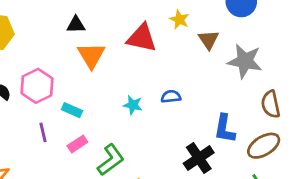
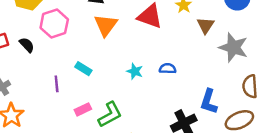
pink hexagon: (37, 86) -> (54, 24), moved
pink rectangle: (77, 144) -> (83, 109), moved

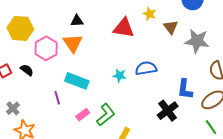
orange triangle: (106, 25) -> (73, 43), moved
cyan rectangle: (83, 69) -> (77, 81), size x1.6
blue semicircle: (168, 69) -> (146, 68), size x1.5

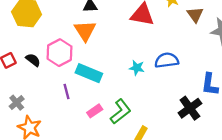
pink hexagon: (46, 48) -> (59, 53), moved

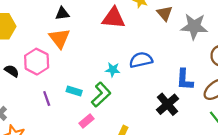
cyan rectangle: (89, 73) -> (74, 91), moved, size x0.6
pink rectangle: (95, 111) -> (86, 121), moved
green L-shape: (121, 112) -> (101, 95), moved

